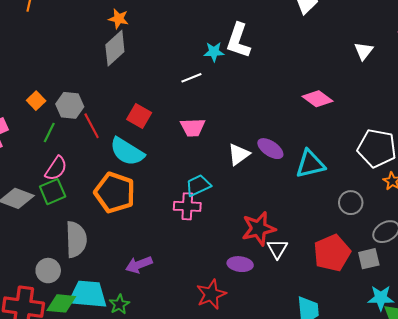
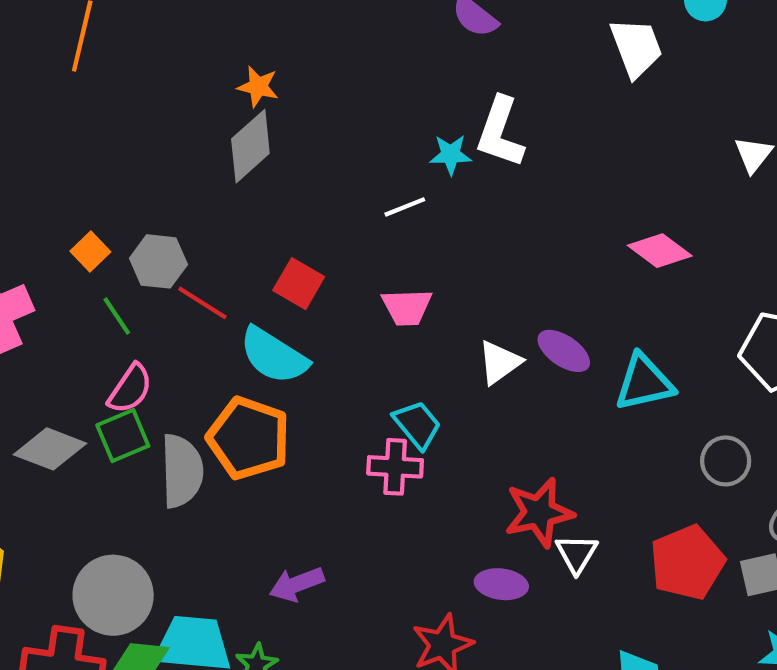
red line: (92, 126) -> (202, 303), turned -30
green line: (49, 132) -> (117, 316), turned -60
cyan trapezoid: (198, 185) -> (417, 425), turned 75
gray semicircle: (76, 239) -> (182, 471), moved
gray circle: (48, 271) -> (113, 595), size x1.6

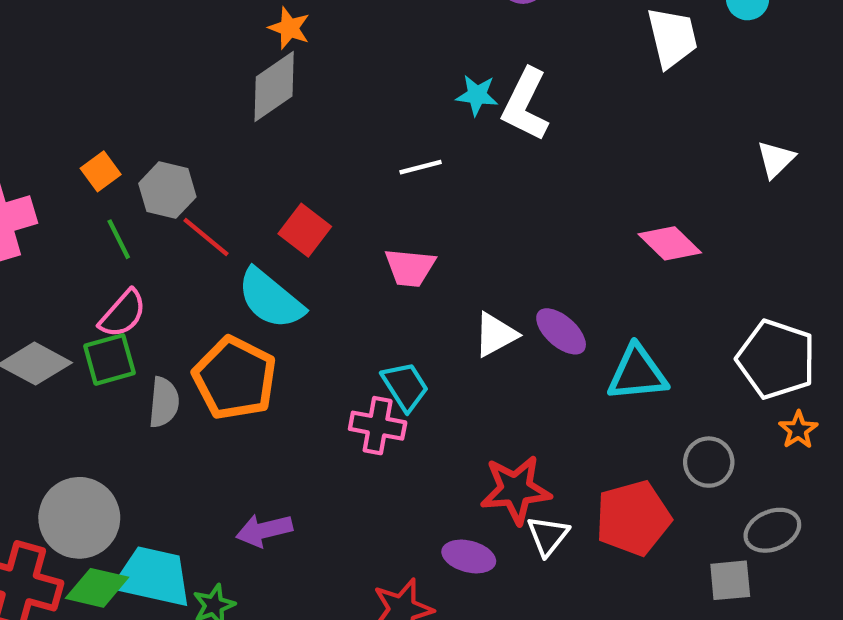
cyan star: (451, 155) -> (477, 95), moved
gray semicircle: (182, 471) -> (164, 402), size x0.7
red pentagon: (687, 562) -> (633, 518), moved

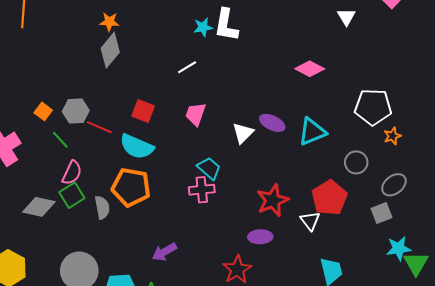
pink trapezoid: (410, 268) -> (196, 114), turned 120
orange star: (798, 430) -> (392, 136), turned 30
white triangle: (548, 536) -> (310, 221), moved

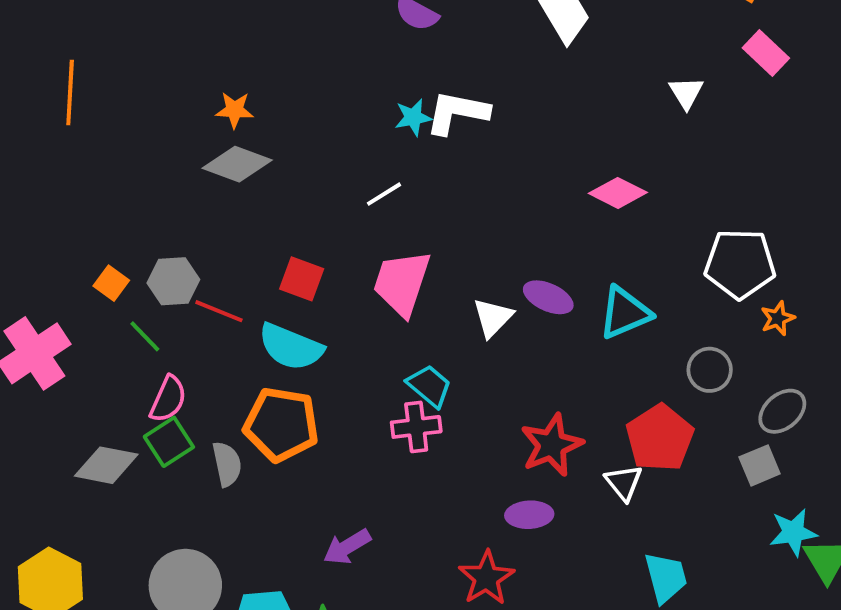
white L-shape: (226, 25) -> (457, 112), turned 92
gray diamond: (110, 50) -> (237, 164), turned 72
pink trapezoid: (196, 114) -> (402, 283), size x1.5

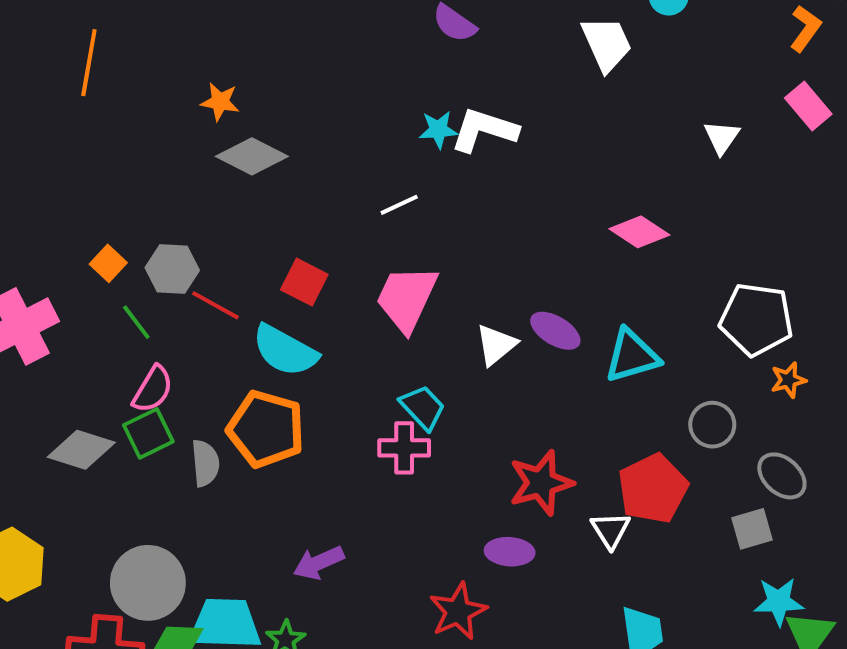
orange star: (235, 110) -> (220, 102), moved
gray ellipse: (782, 411) -> (782, 476), turned 75

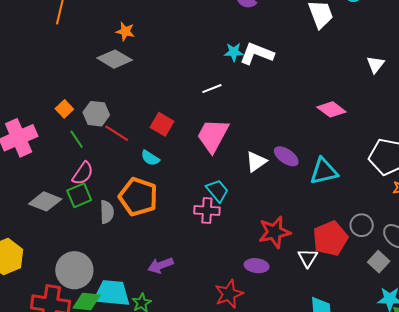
gray diamond: (252, 156) -> (115, 59), moved
cyan semicircle: (285, 351) -> (150, 158), size x0.6
gray circle: (712, 425) -> (362, 225), moved
gray square: (752, 529) -> (379, 262), turned -35

